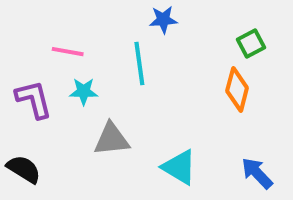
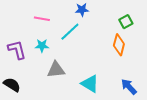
pink line: (68, 52) -> (42, 19), moved
cyan line: (139, 64) -> (70, 32), turned 55

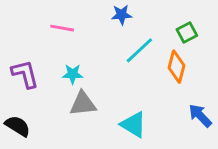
cyan line: (70, 32) -> (139, 50), moved
cyan star: (42, 46) -> (73, 74), moved
blue arrow: (129, 87) -> (200, 116), moved

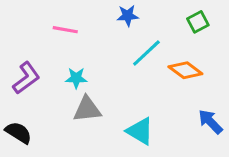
green square: (187, 32) -> (198, 22), moved
orange diamond: (176, 67) -> (185, 70), turned -68
purple L-shape: (25, 74) -> (26, 78), turned 68

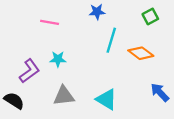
cyan line: (146, 53) -> (111, 40), turned -30
purple L-shape: (26, 78) -> (29, 71), moved
gray triangle: (87, 109) -> (64, 96), moved

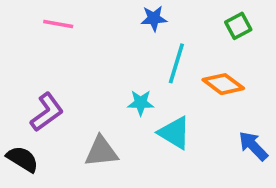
pink line: (50, 22) -> (58, 24), moved
cyan star: (58, 59) -> (141, 103), moved
cyan triangle: (106, 99) -> (174, 133), moved

